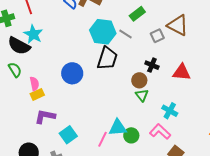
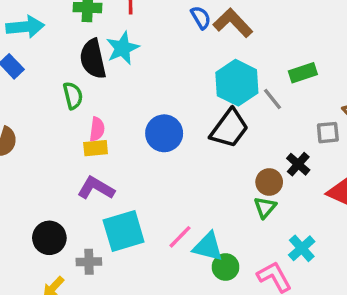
gray square: (157, 36) -> (328, 133), moved
black semicircle: (19, 46) -> (93, 59), turned 30
cyan square: (68, 135) -> (124, 231), size x1.4
pink line: (103, 139) -> (180, 237), moved

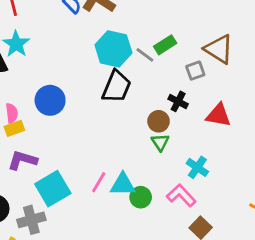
green rectangle: (303, 73) -> (165, 45), moved
blue circle: (164, 133) -> (50, 100), moved
gray cross: (89, 262) -> (31, 220), size x1.4

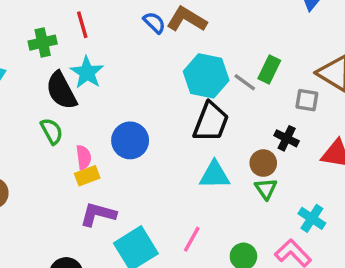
green rectangle: (165, 45) -> (269, 69), turned -30
gray square: (195, 71) -> (307, 100), turned 30
cyan triangle: (123, 185) -> (215, 175), moved

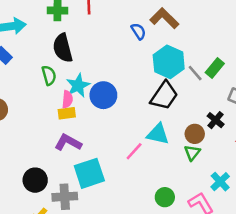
blue semicircle: (154, 23) -> (138, 31), moved
cyan star: (87, 72) -> (78, 86), moved
pink line: (192, 239) -> (134, 151), moved

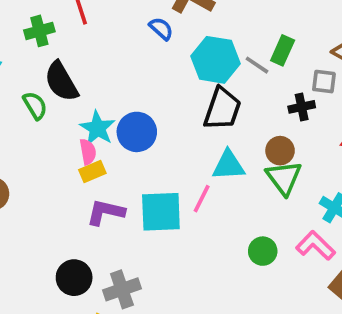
green semicircle: (49, 75) -> (35, 106), moved
black cross: (216, 120) -> (302, 107), moved, turned -36
green triangle: (192, 153) -> (284, 178), size x1.5
cyan square: (89, 173) -> (161, 212), moved, turned 32

